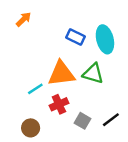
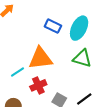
cyan ellipse: (105, 39) -> (79, 28), turned 40
green triangle: (93, 74) -> (82, 58), moved

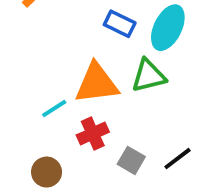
green triangle: (82, 58) -> (149, 76), moved, turned -30

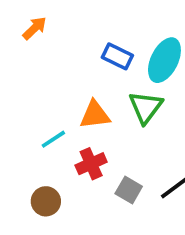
green triangle: (149, 76) -> (146, 107), turned -39
orange triangle: (97, 83) -> (95, 115), size x0.7

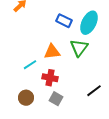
red cross: (91, 164) -> (50, 78), turned 35
gray square: (129, 190) -> (56, 99), moved

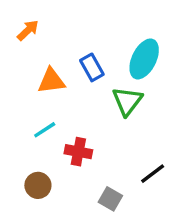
blue rectangle: (64, 21) -> (92, 67), moved, turned 35
orange triangle: (52, 52) -> (51, 81), moved
gray square: (56, 99) -> (110, 199), moved

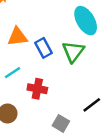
cyan ellipse: (144, 59) -> (86, 21), turned -56
blue rectangle: (92, 67) -> (43, 48), moved

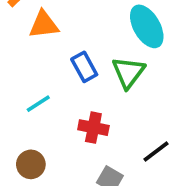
orange triangle: (17, 37) -> (44, 25), moved
red cross: (37, 89) -> (93, 128), moved

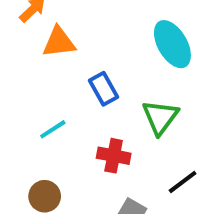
green triangle: (128, 72) -> (160, 117), moved

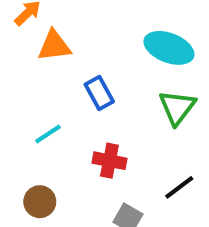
cyan ellipse: (172, 44) -> (169, 48), turned -39
green triangle: (160, 117) -> (177, 107), moved

